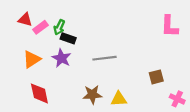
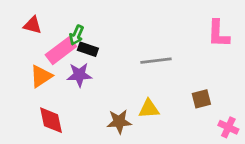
pink rectangle: (41, 27) -> (61, 51), moved, size x1.5
purple star: (61, 58) -> (79, 75), turned -30
gray line: (104, 58) -> (156, 61), moved
yellow triangle: (119, 99) -> (149, 109), moved

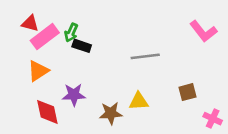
pink L-shape: (218, 34) -> (203, 31), turned -40
pink rectangle: (61, 51) -> (45, 37), moved
purple star: (79, 75) -> (74, 95), moved

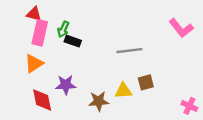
red triangle: (30, 23) -> (34, 14), moved
pink rectangle: (45, 37) -> (40, 33), turned -40
brown square: (188, 92) -> (146, 82), moved

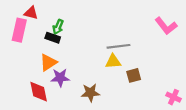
pink rectangle: (40, 33) -> (19, 30), moved
black rectangle: (73, 41) -> (53, 38), moved
orange triangle: (34, 63) -> (48, 63), moved
yellow triangle: (123, 91) -> (113, 61), moved

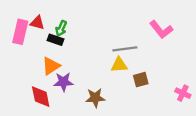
red triangle: (31, 13) -> (37, 23), moved
pink L-shape: (166, 26) -> (161, 30), moved
pink cross: (173, 97) -> (183, 93), moved

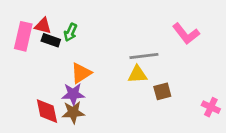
black rectangle: (55, 40) -> (51, 40), moved
orange triangle: (51, 66) -> (81, 73), moved
brown star: (95, 98) -> (73, 112), moved

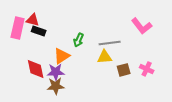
green arrow: (70, 32) -> (79, 40), moved
pink cross: (211, 107) -> (147, 69), moved
red diamond: (47, 111) -> (36, 69), moved

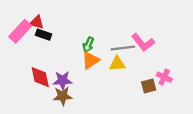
pink L-shape: (142, 26) -> (143, 42), moved
pink rectangle: (18, 28) -> (20, 31), turned 30
orange triangle: (62, 56) -> (90, 60), moved
brown square: (124, 70) -> (149, 86), moved

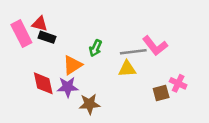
pink rectangle: (20, 31) -> (21, 34), turned -70
orange triangle: (90, 60) -> (72, 65), moved
brown star: (63, 96) -> (89, 104), moved

